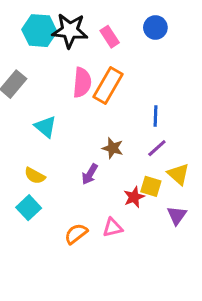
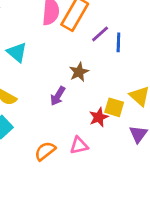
brown star: (113, 148) -> (79, 72), turned 30
purple line: (157, 148) -> (100, 34), moved

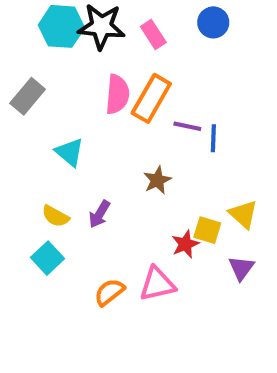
purple line: (100, 34) -> (187, 126), turned 54
purple arrow: (58, 96) -> (99, 214), moved
pink triangle: (79, 145) -> (157, 284), size x1.4

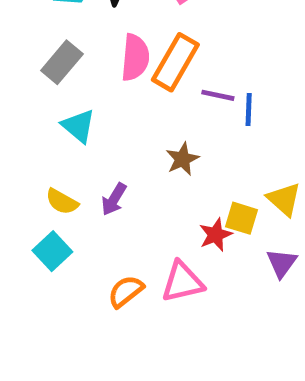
gray rectangle: (28, 96) -> (62, 62), moved

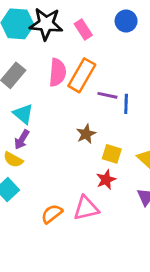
purple arrow: (114, 199) -> (22, 140), moved
yellow square: (242, 218) -> (112, 154), moved

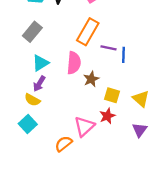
pink semicircle: (57, 72) -> (74, 63), moved
cyan triangle: (23, 114) -> (40, 63), turned 48
pink triangle: (86, 208) -> (84, 126), moved, turned -30

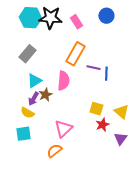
brown star: (91, 79) -> (45, 95), moved
red star: (107, 116) -> (102, 125), moved
cyan square: (28, 124) -> (23, 134), turned 35
pink triangle: (84, 126) -> (63, 129), moved

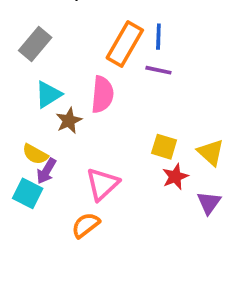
blue line: (106, 74) -> (158, 37), moved
purple arrow: (33, 99) -> (46, 171), moved
cyan square: (23, 134) -> (28, 193), turned 35

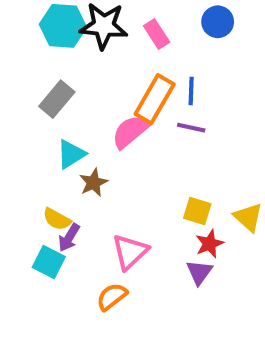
pink semicircle: (102, 94) -> (130, 132), moved, turned -135
purple triangle: (209, 203) -> (199, 272), moved

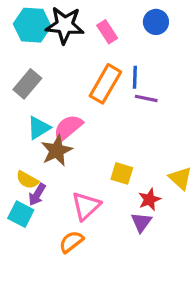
purple line: (191, 128) -> (146, 98), moved
pink semicircle: (130, 132) -> (68, 128), moved
brown star: (93, 183) -> (57, 151), size x1.4
yellow square: (197, 211) -> (122, 173), moved

